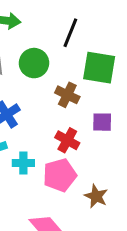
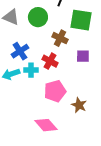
red cross: (67, 140) -> (50, 61), moved
cyan cross: (23, 163) -> (31, 70), moved

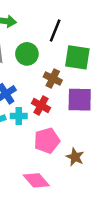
purple square: (83, 56) -> (80, 100), size x1.6

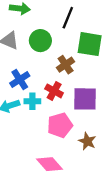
brown cross: (53, 79) -> (66, 65), turned 30
purple square: (80, 100) -> (85, 99), moved

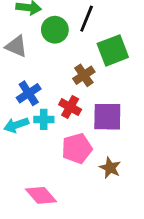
green circle: (40, 41) -> (55, 30), moved
green square: (90, 44) -> (113, 50), turned -30
pink diamond: (50, 164) -> (41, 195), moved

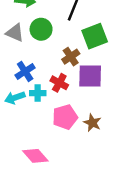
green circle: (55, 30) -> (41, 29), moved
purple square: (107, 117) -> (90, 76), moved
brown star: (110, 168) -> (92, 123), moved

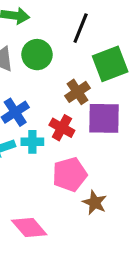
brown star: (92, 123) -> (95, 203), moved

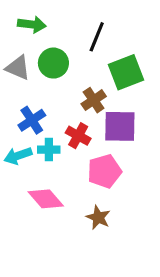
pink pentagon: (70, 175) -> (104, 171), moved
brown star: (95, 203) -> (98, 218), moved
pink diamond: (29, 227) -> (46, 199), moved

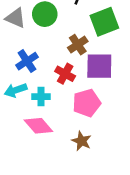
cyan cross: (49, 150) -> (41, 97), moved

